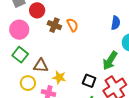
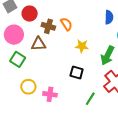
brown triangle: (41, 66) -> (39, 44), moved
yellow star: (59, 77) -> (82, 46), moved
black square: (89, 81) -> (77, 73), moved

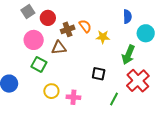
brown cross: (48, 26) -> (68, 29), turned -32
yellow star: (82, 46) -> (103, 37), moved

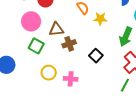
brown cross: (68, 29) -> (69, 44), moved
black square: (99, 74) -> (96, 56), turned 32
green line: (114, 99) -> (125, 85), moved

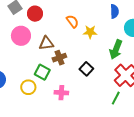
green square: (36, 46) -> (42, 72), moved
yellow circle: (49, 73) -> (28, 87), moved

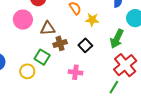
black square: (86, 69) -> (85, 45), moved
pink cross: (61, 93) -> (75, 72), moved

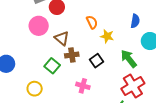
brown triangle: (48, 28) -> (62, 38), turned 35
green arrow: (117, 39) -> (129, 59), turned 108
yellow circle: (27, 71) -> (35, 89), moved

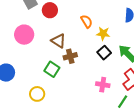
pink circle: (39, 26) -> (24, 35), moved
black square: (97, 61) -> (104, 53), moved
pink cross: (83, 86) -> (103, 85), moved

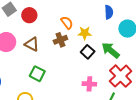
brown triangle: (58, 41) -> (32, 44), moved
brown cross: (70, 56) -> (60, 40), moved

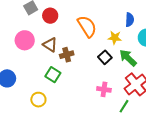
orange semicircle: (67, 23) -> (87, 26), size x1.6
yellow star: (85, 33) -> (115, 38), moved
brown cross: (60, 40) -> (67, 55), moved

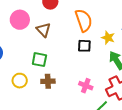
brown cross: (67, 55) -> (48, 81), moved
black square: (105, 57) -> (84, 46), moved, turned 32
green square: (53, 75) -> (39, 60), turned -35

